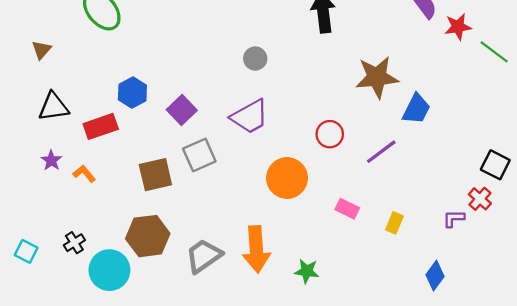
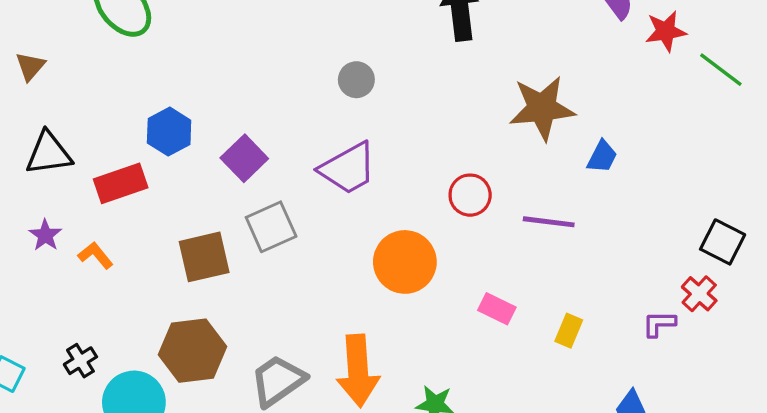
blue trapezoid: (416, 109) -> (602, 157), size x0.7
purple line: (381, 152) -> (549, 222), turned 44

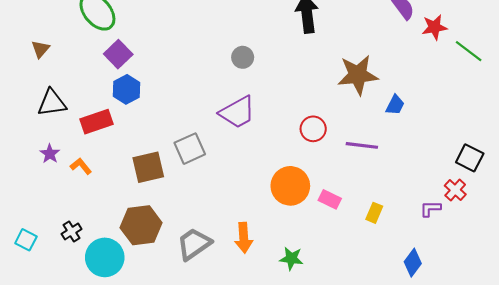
purple square: (244, 158) -> (118, 54), moved
orange circle: (405, 262) -> (290, 186), moved
orange arrow: (358, 371) -> (244, 238), size x0.7

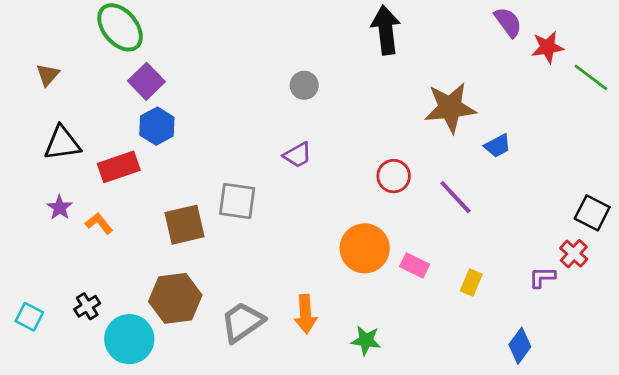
blue trapezoid: (395, 105) -> (498, 146), turned 35
purple trapezoid: (237, 112) -> (298, 155), size x0.6
purple line: (362, 145) -> (455, 197), turned 40
gray square: (190, 149) -> (237, 201), turned 32

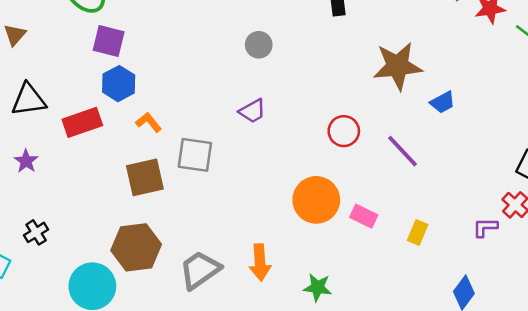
purple square: (146, 81) -> (109, 41), turned -32
orange L-shape: (99, 223) -> (149, 122), moved
black cross: (87, 306) -> (36, 232), moved

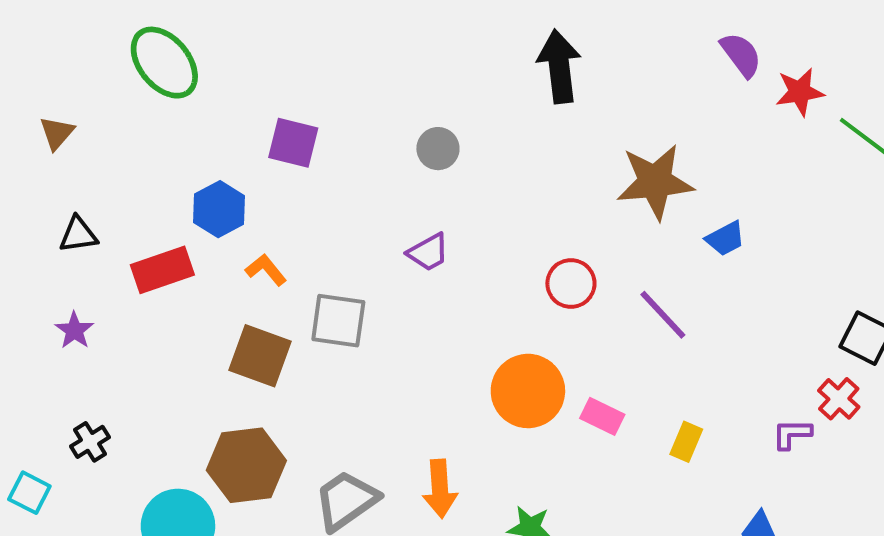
purple square: (109, 41) -> (293, 143), moved
black triangle: (29, 100) -> (78, 235), size x0.7
brown square: (145, 177) -> (260, 356), turned 33

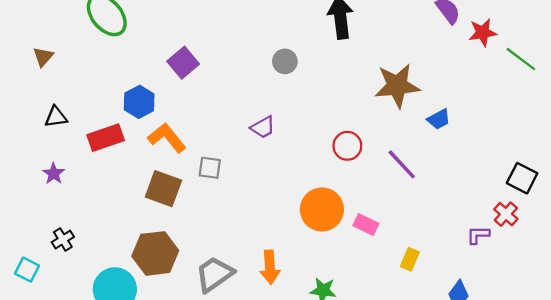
purple square: (293, 143) -> (183, 63), turned 36
gray circle: (438, 149) -> (285, 61), moved
orange L-shape: (266, 270) -> (167, 138), size x1.6
gray square: (338, 321) -> (210, 168), size x0.7
yellow rectangle: (686, 442) -> (410, 259), moved

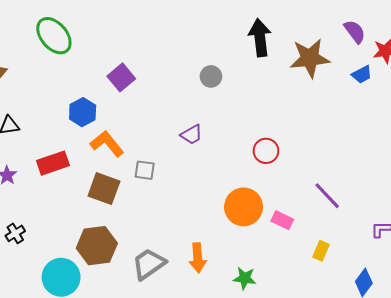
brown star: (397, 86) -> (310, 58), moved
blue trapezoid: (439, 119) -> (362, 74), moved
red rectangle: (106, 138) -> (53, 163), moved
purple line: (402, 164) -> (327, 196), moved

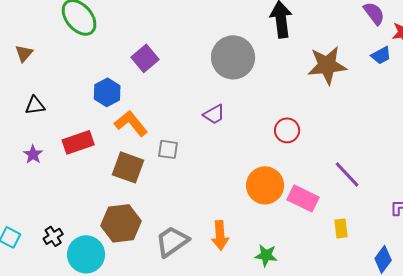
brown star: (310, 58) -> (327, 65), moved
gray circle: (211, 76) -> (233, 57), size x2.0
pink rectangle: (282, 220) -> (303, 198), size x1.4
black cross: (15, 233) -> (53, 236), moved
yellow rectangle: (321, 251) -> (341, 228), turned -30

